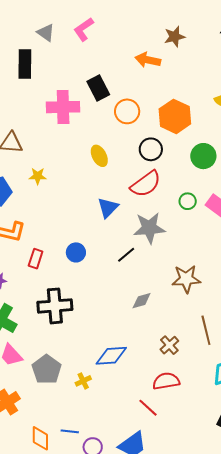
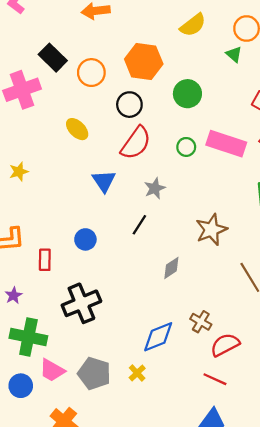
gray star: (149, 228) -> (155, 188), size x0.6
brown cross: (169, 345) -> (201, 322), moved

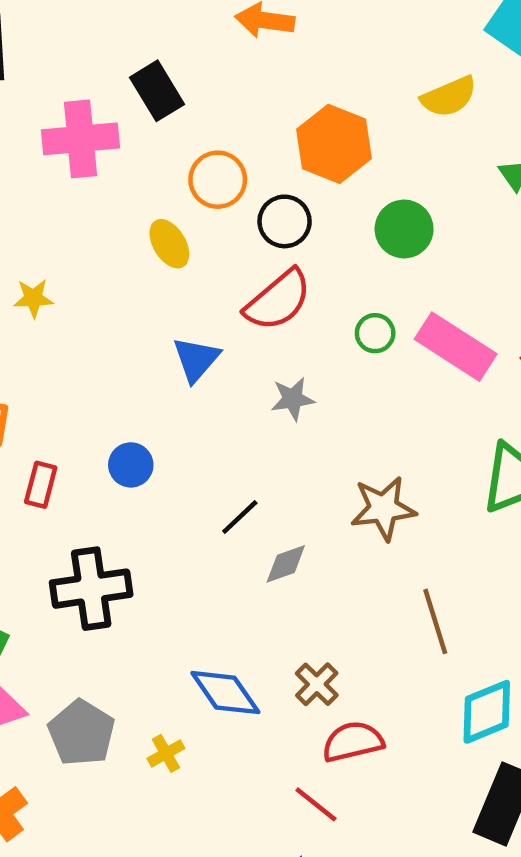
orange circle: (91, 73) -> (218, 180), moved
black line: (139, 225) -> (240, 517), moved
blue diamond: (158, 337) -> (225, 693), turned 63

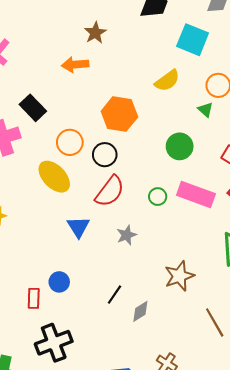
green circle: (404, 229) -> (180, 146), moved
yellow ellipse: (169, 244) -> (54, 177), size x1.5
red rectangle: (41, 485) -> (34, 298), moved

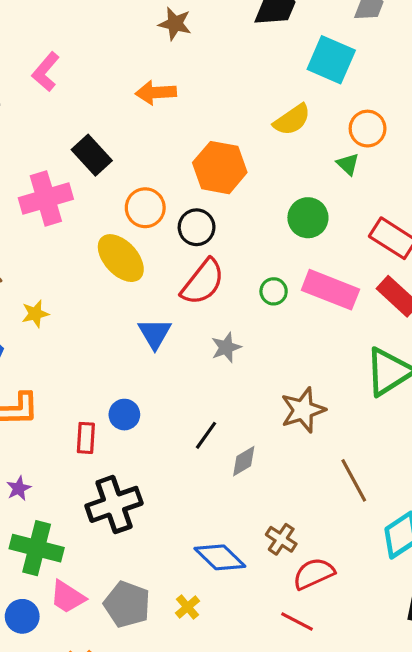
brown star: (95, 33) -> (175, 24), moved, turned -30

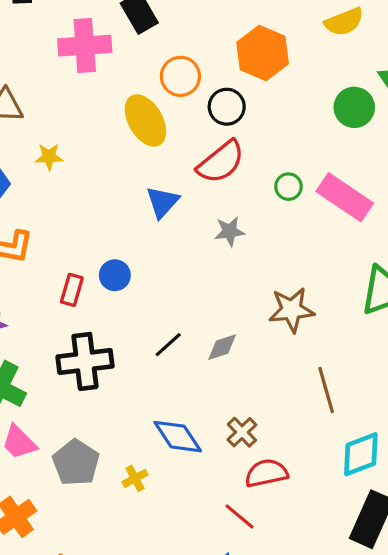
green circle: (308, 218) -> (354, 107), moved
black line: (206, 435) -> (168, 345), moved

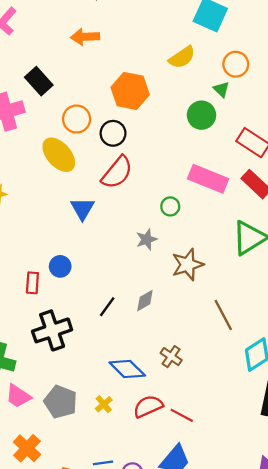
green circle: (288, 187) -> (170, 206), moved
gray star: (230, 231) -> (147, 239), moved
red semicircle: (266, 473) -> (148, 406), moved

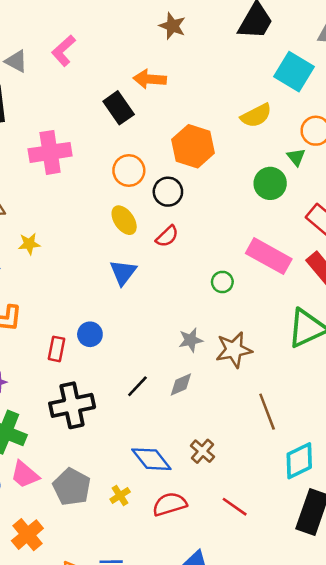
black rectangle: (39, 81) -> (119, 108), moved
yellow ellipse: (59, 155) -> (124, 220), moved, size x0.7
red semicircle: (117, 172) -> (167, 236), size x0.6
gray star: (147, 239) -> (191, 340), moved
red line: (182, 415) -> (235, 507), moved

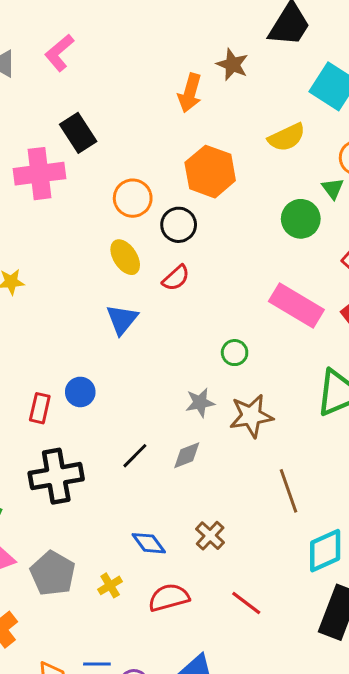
brown star: (172, 26) -> (232, 65), moved
orange arrow: (150, 79) -> (190, 93), moved, turned -80
black rectangle: (119, 108) -> (78, 133), moved
green circle: (222, 282) -> (235, 353), moved
blue diamond: (151, 459) -> (149, 543), size x0.7

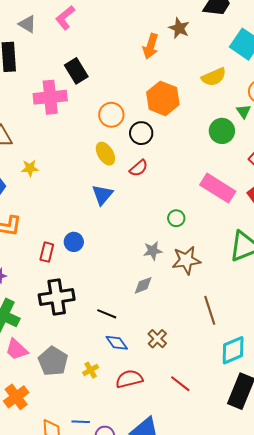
black line: (135, 456) -> (107, 314), moved, turned 66

